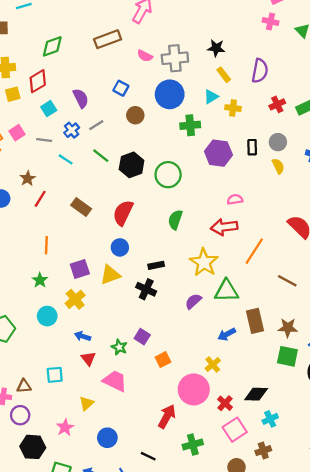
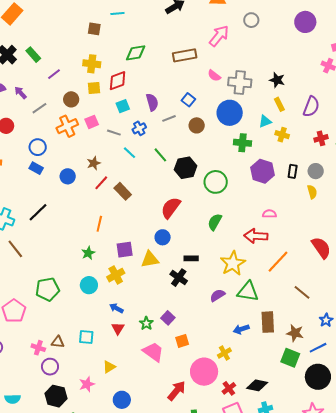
gray line: (96, 125) -> (169, 118), moved
brown rectangle: (81, 207) -> (123, 191), moved
pink trapezoid: (115, 381) -> (153, 352), moved

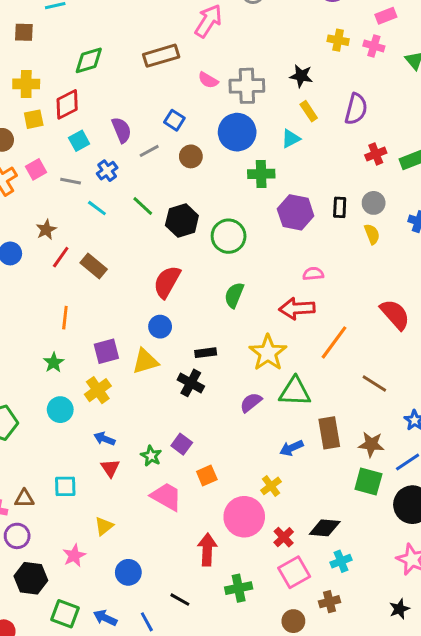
yellow cross: (282, 135) -> (338, 40), moved
red arrow: (177, 391) -> (207, 550), turned -30

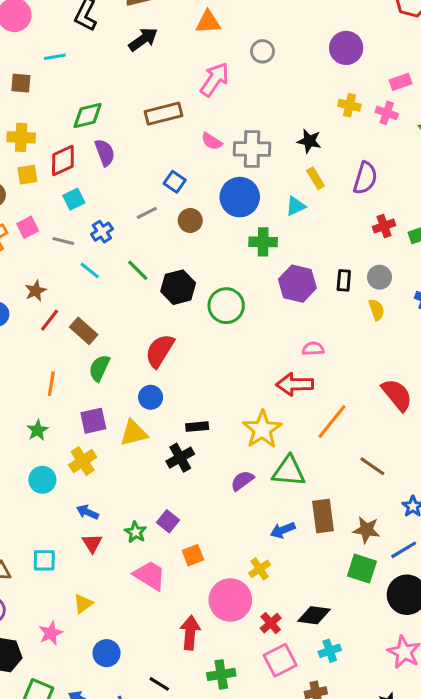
purple semicircle: (122, 130) -> (105, 153), moved
green semicircle: (234, 295) -> (99, 368), moved
black cross: (191, 383) -> (180, 458), turned 30

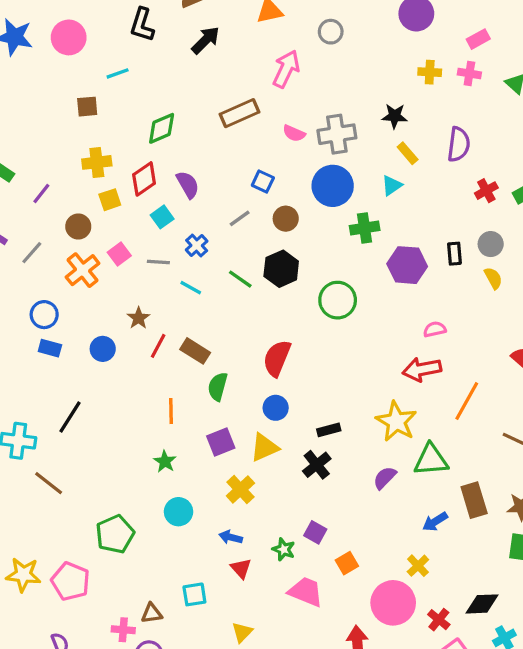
purple semicircle: (105, 153) -> (188, 185), moved
black hexagon: (178, 287) -> (281, 269), moved
yellow cross: (83, 461) -> (240, 489), moved

